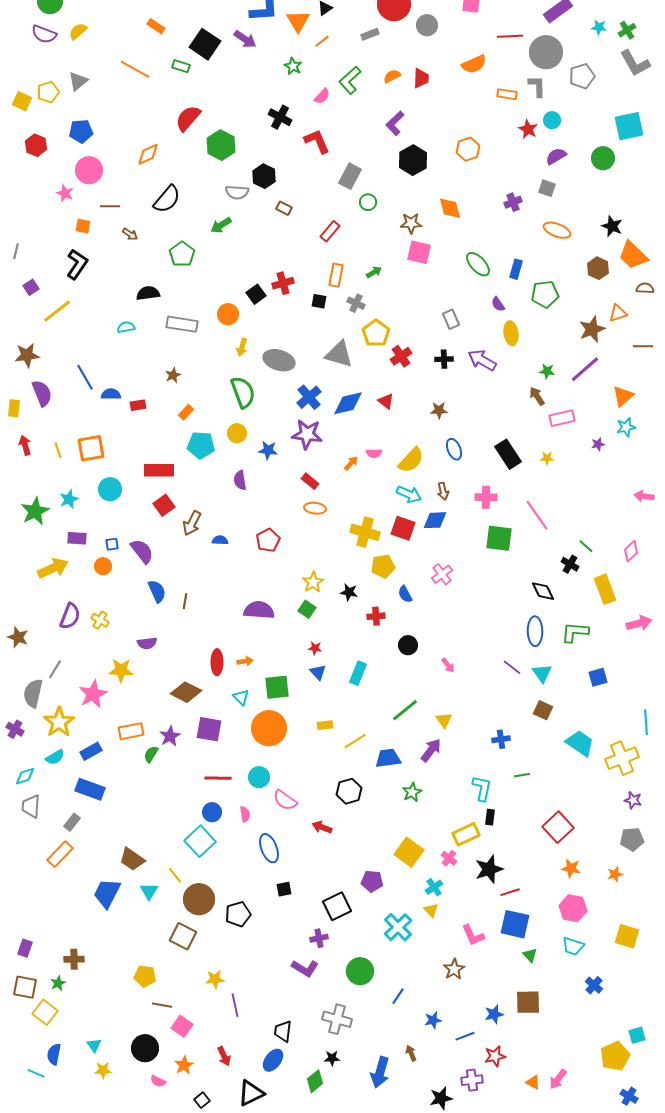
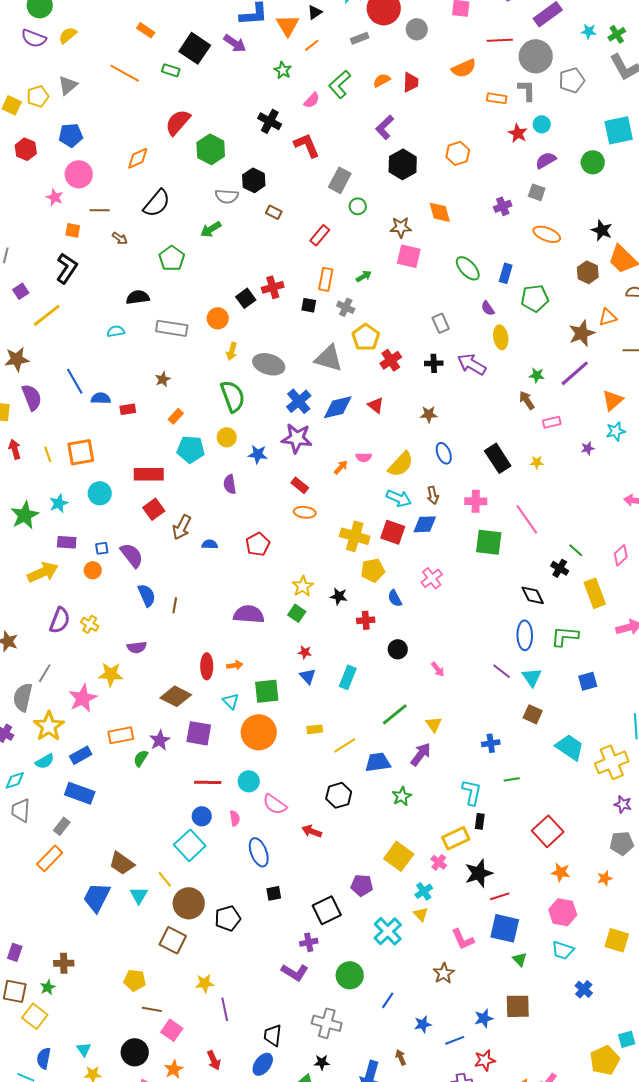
pink rectangle: (562, 418) -> (552, 422), size x0.7

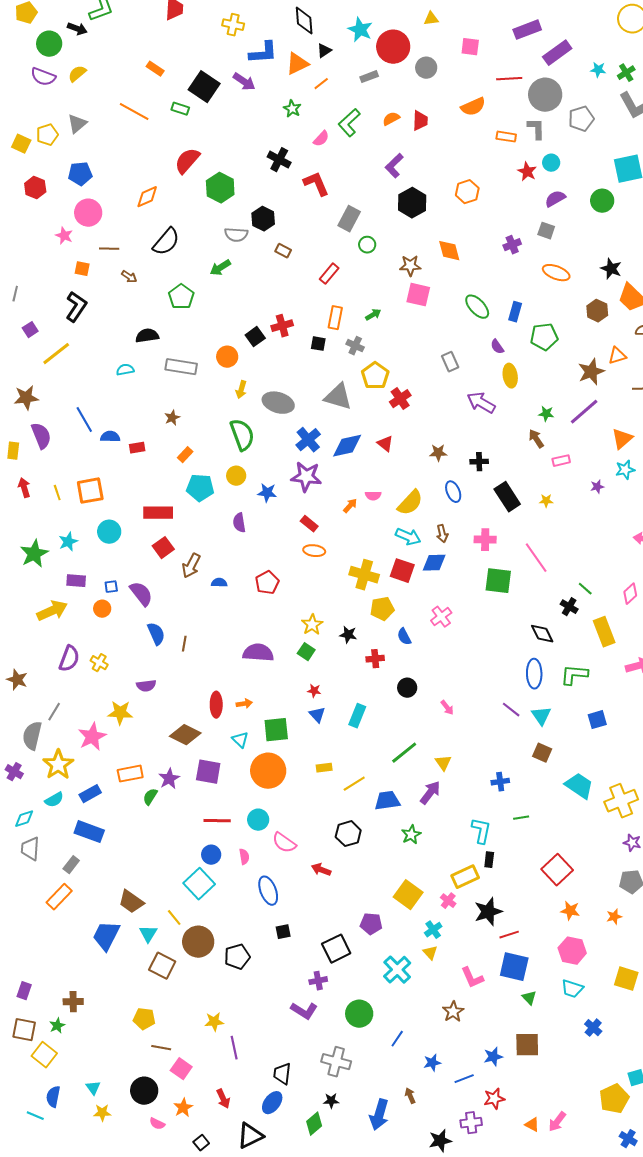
orange triangle: (288, 25) -> (297, 64), turned 35
black cross: (434, 363) -> (479, 462), moved
brown square: (173, 940) -> (162, 966), moved

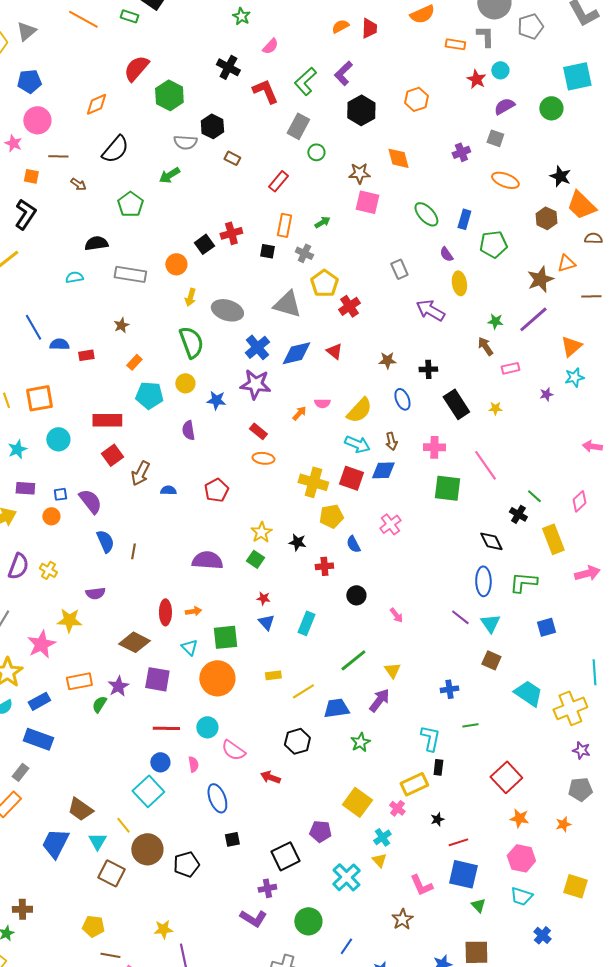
green L-shape: (349, 123) -> (305, 81), moved
black star: (488, 912) -> (437, 819), size x0.5

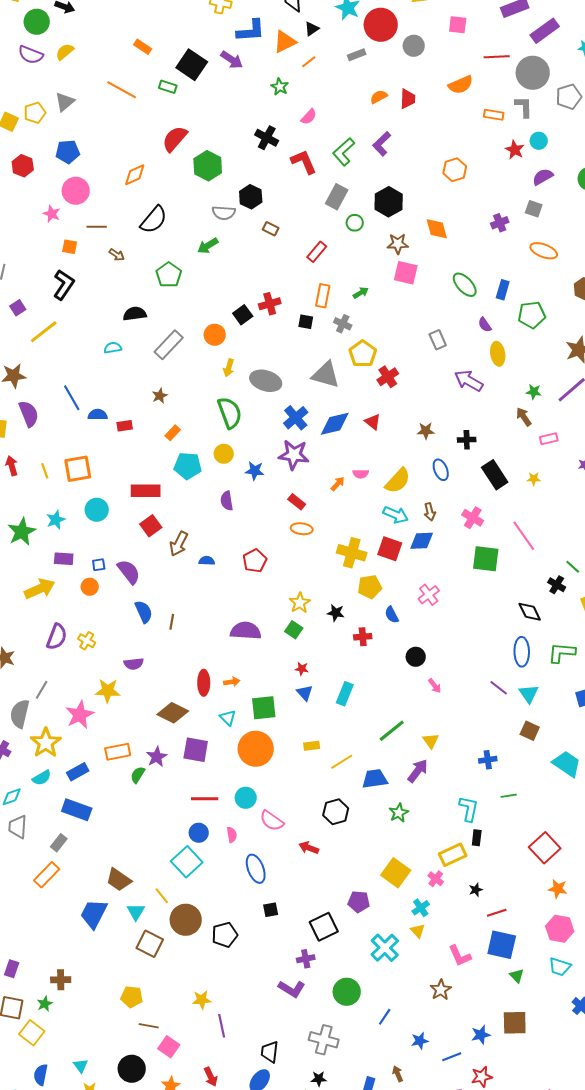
black hexagon: (361, 110) -> (389, 202), moved
gray rectangle: (130, 274) -> (169, 345), turned -56
pink cross: (434, 447) -> (473, 518), turned 30
black circle: (356, 595) -> (416, 657), moved

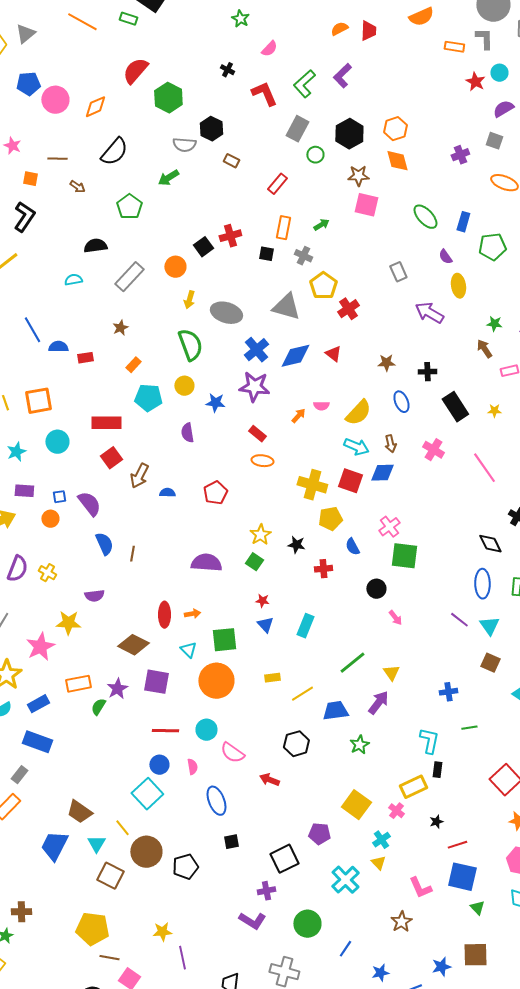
black cross: (267, 138) -> (227, 70), size x0.6
orange hexagon: (455, 170) -> (395, 129), moved
pink circle: (76, 191) -> (55, 100), moved
green square: (486, 559) -> (404, 556), moved
yellow pentagon: (132, 997) -> (92, 929), size x1.5

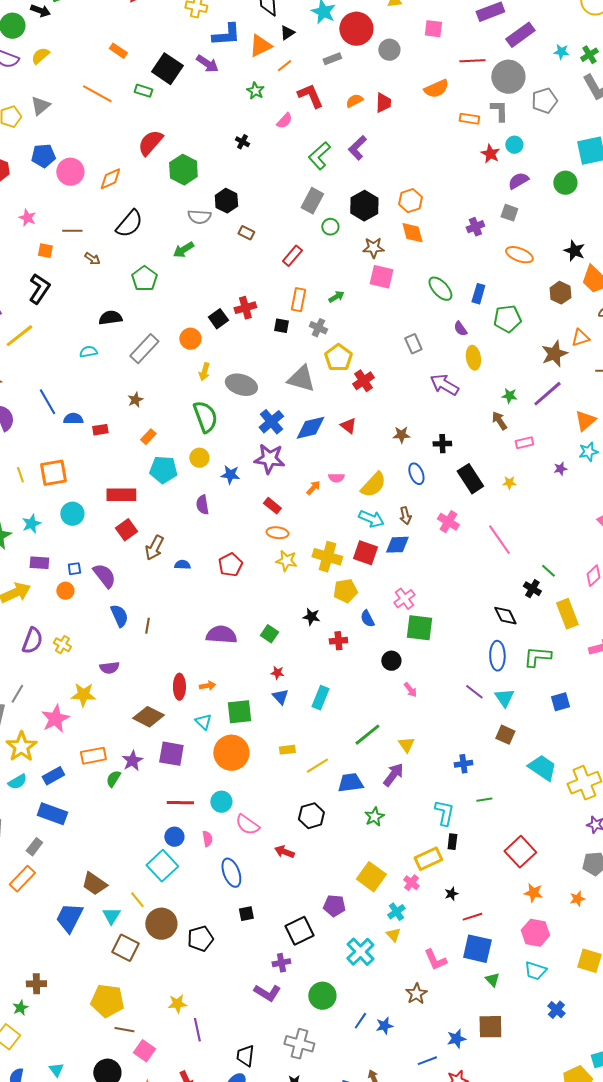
red L-shape: (264, 94) -> (310, 96), moved
yellow star: (260, 535) -> (286, 561), moved, turned -30
blue star: (380, 973) -> (384, 1026), moved

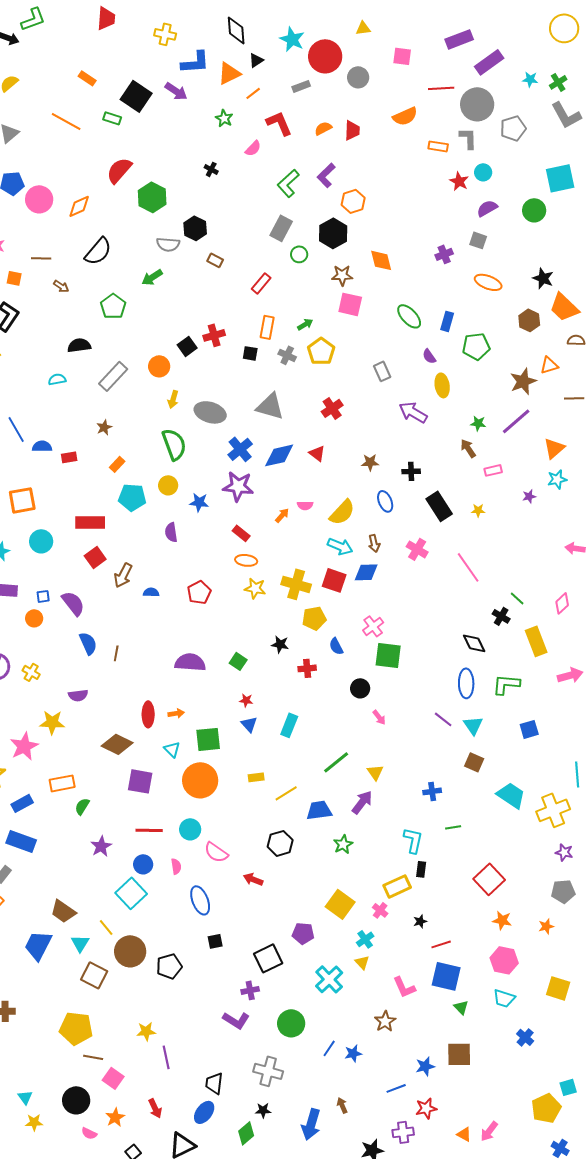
orange hexagon: (410, 201) -> (353, 201), moved
yellow pentagon: (338, 358) -> (321, 351), moved
purple star: (132, 761) -> (101, 846), moved

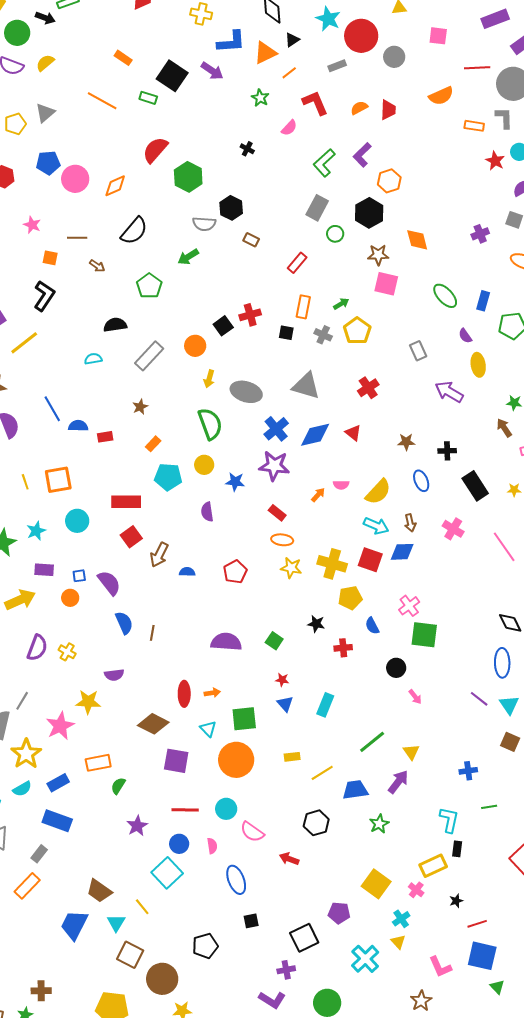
brown circle: (130, 951) -> (162, 979), moved

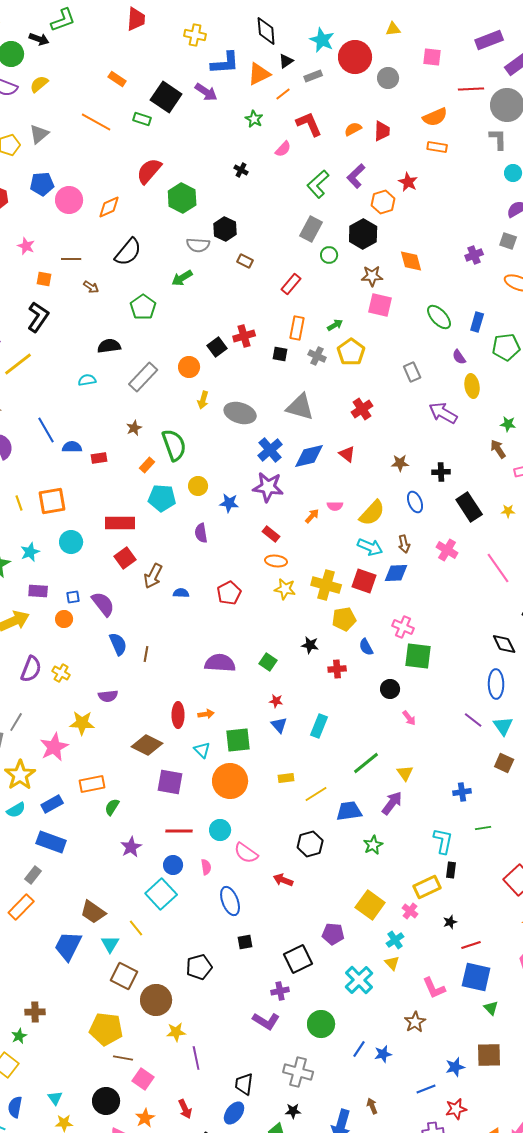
gray rectangle: (337, 66) -> (313, 76), moved
orange rectangle: (474, 126) -> (437, 147), moved
red star: (495, 161) -> (408, 182), moved
green semicircle: (210, 424) -> (174, 445), moved
pink cross: (409, 606) -> (403, 627), turned -30

